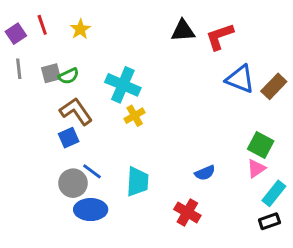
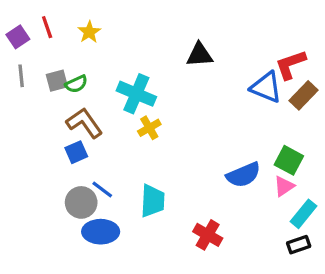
black triangle: (183, 31) -> (200, 55), moved
red L-shape: (220, 37) -> (290, 65), moved
blue semicircle: (205, 173) -> (243, 175), moved, size x1.5

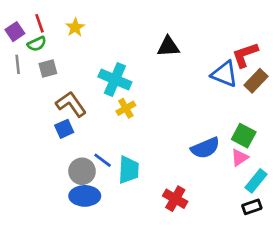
green semicircle: (76, 84) -> (37, 44), moved
blue line: (102, 189) -> (103, 160), moved
gray circle: (81, 202) -> (82, 171), moved

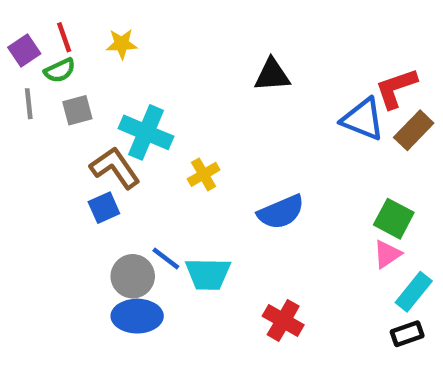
yellow star: (75, 27) -> (122, 44), turned 30
cyan cross: (115, 79) -> (146, 132), moved
blue semicircle: (205, 148) -> (281, 212), moved
cyan trapezoid: (129, 170) -> (208, 274), turned 88

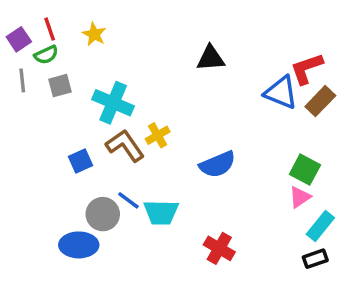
yellow star: (122, 44) -> (94, 34), turned 30
brown L-shape: (115, 168) -> (125, 146), moved
blue ellipse: (137, 316) -> (79, 245), moved

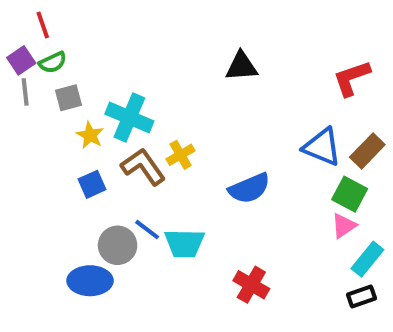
red line: (50, 29) -> (43, 25), moved
yellow star: (94, 34) -> (90, 135), moved
purple square: (19, 39) -> (21, 60), moved
blue triangle: (281, 92) -> (322, 147), moved
brown rectangle: (320, 101) -> (367, 151), moved

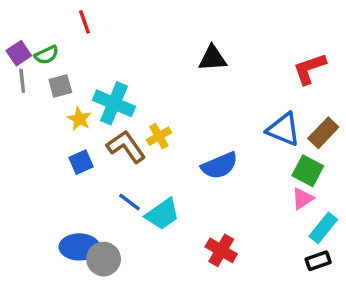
red line: (43, 25) -> (85, 22), moved
cyan trapezoid: (184, 243) -> (162, 214), turned -36
gray circle: (118, 245) -> (104, 259), moved

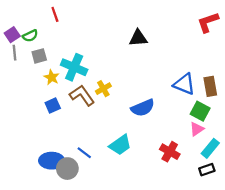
red L-shape: (309, 69) -> (208, 22), moved
brown rectangle: (323, 133) -> (210, 86), turned -54
blue line: (130, 202) -> (84, 153), moved
cyan trapezoid: (162, 214) -> (120, 145), moved
red cross: (221, 250) -> (170, 152), moved

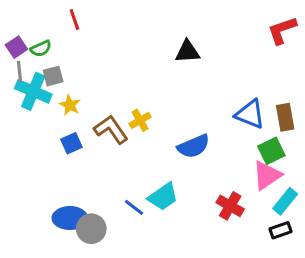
cyan cross: (74, 67) -> (33, 91), moved
green square: (200, 111) -> (271, 151), turned 36
pink triangle: (197, 129) -> (267, 175), size x1.5
blue line: (84, 153) -> (134, 207), moved

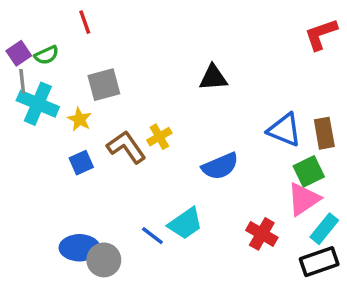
black triangle: (187, 52) -> (213, 78), moved
gray square: (53, 76) -> (104, 85), moved, size x1.4
black rectangle: (281, 230) -> (319, 262), size x1.5

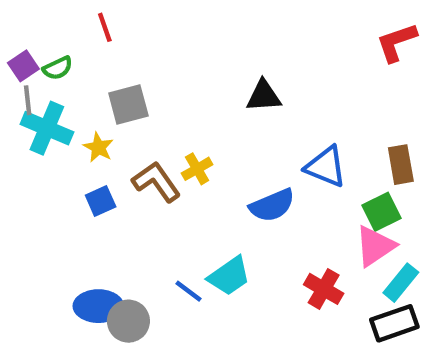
blue triangle: (284, 130) -> (326, 167), moved

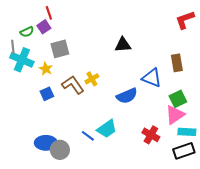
purple square: (23, 66) -> (44, 27), moved
brown rectangle: (401, 165) -> (177, 63), moved
cyan rectangle: (401, 283) -> (187, 132), turned 54

